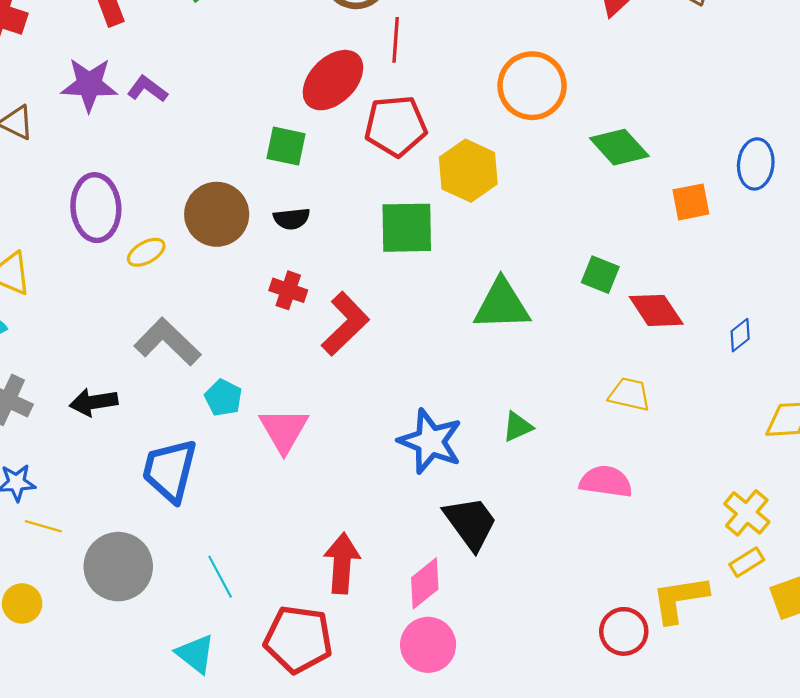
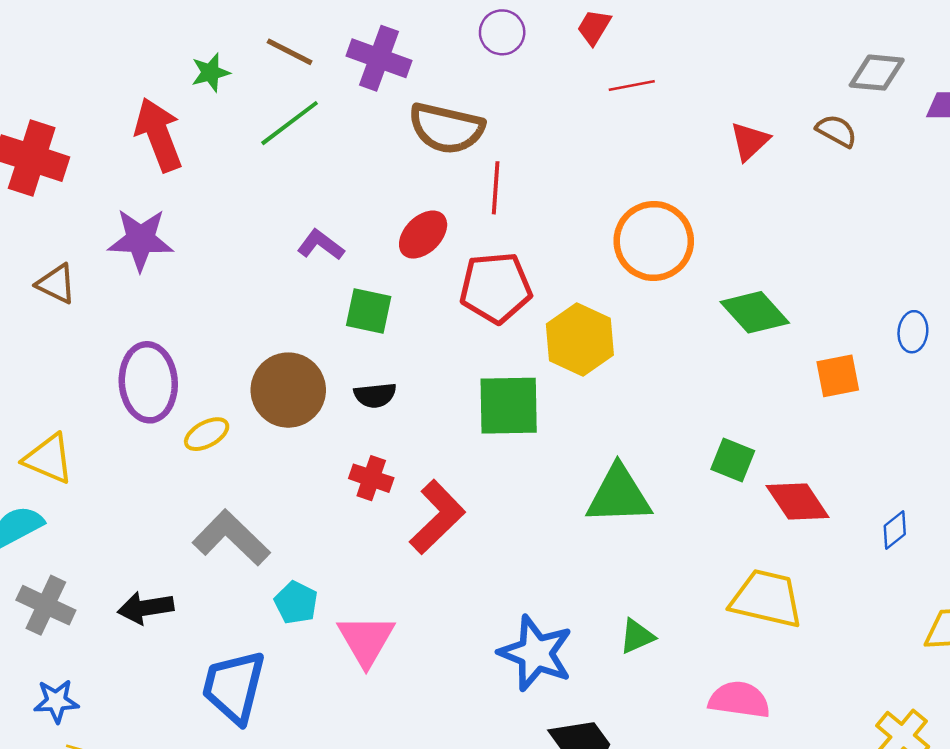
red ellipse: (333, 80) -> (423, 235), size x0.7
purple L-shape: (147, 89) -> (321, 245), moved
blue ellipse: (756, 164) -> (913, 332), size x0.7
yellow trapezoid: (629, 394) -> (766, 599), size x1.5

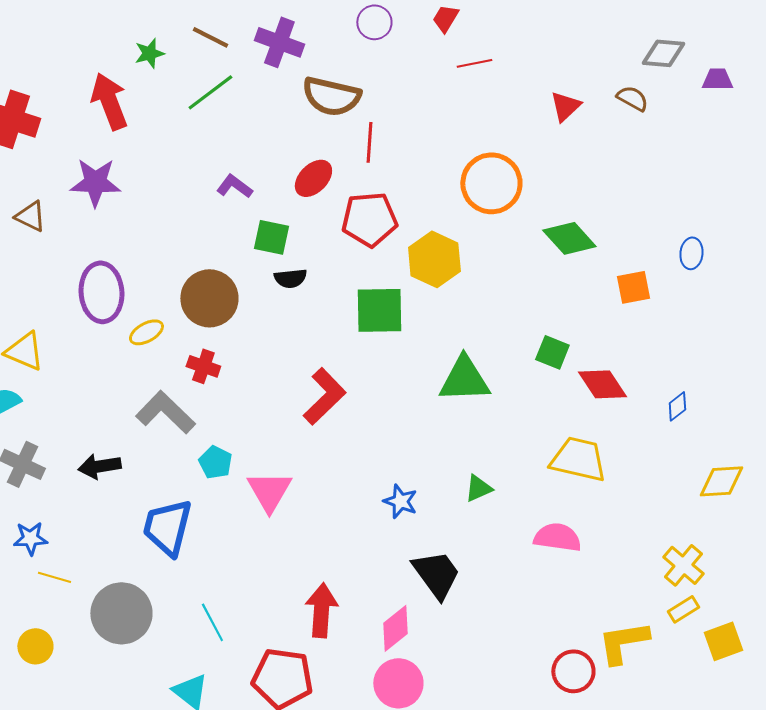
black semicircle: (375, 395) -> (290, 278), moved
red cross: (371, 478) -> (203, 366), moved
blue star: (536, 653) -> (400, 501), size x0.6

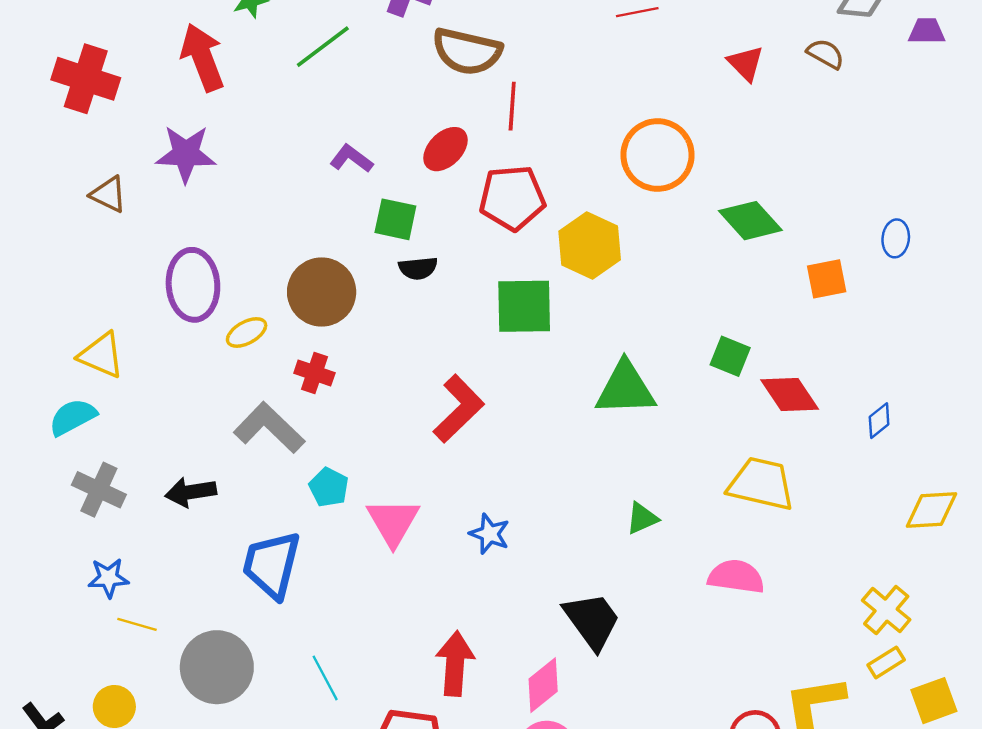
red triangle: (565, 106) -> (746, 63), turned -32
blue star: (400, 501) -> (490, 534), moved

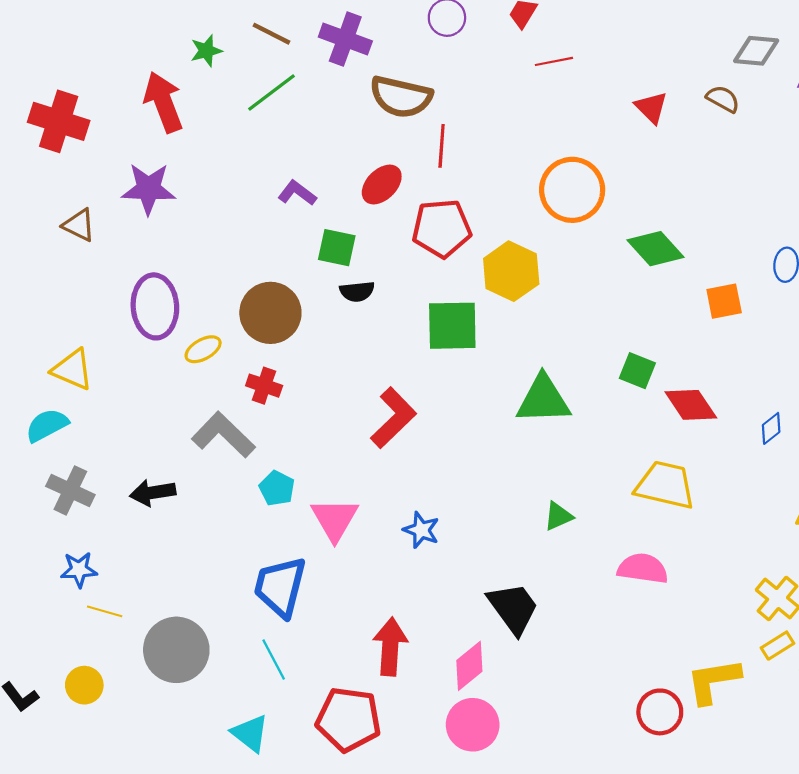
blue trapezoid: (272, 565) -> (280, 587), moved

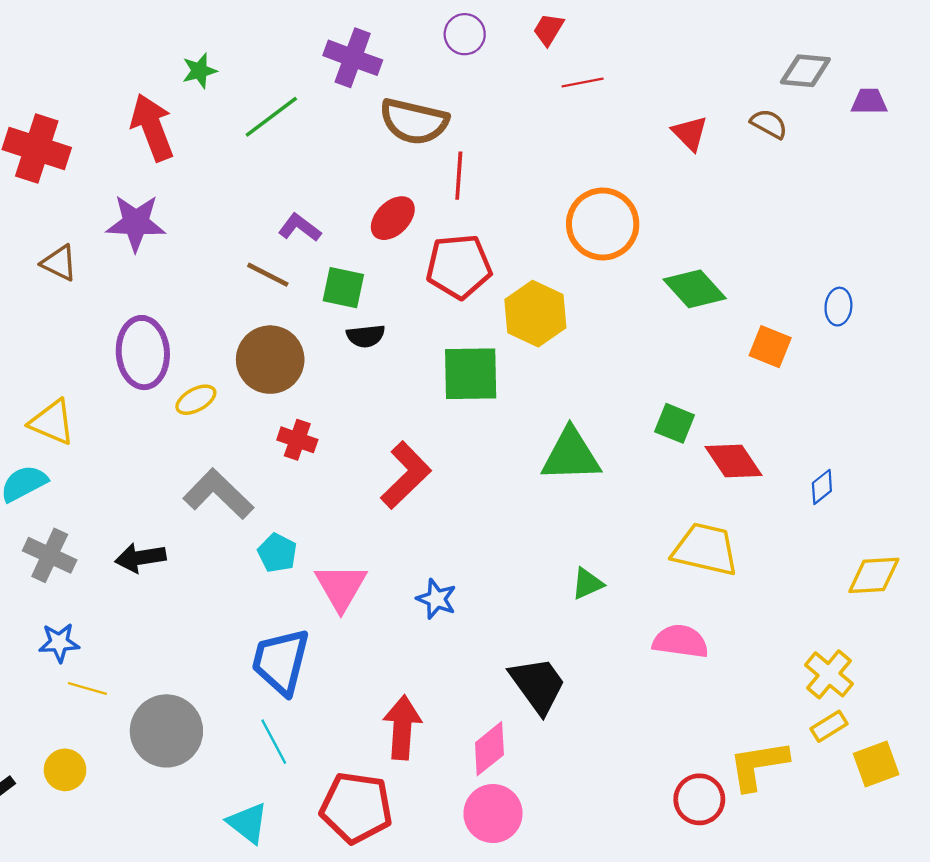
brown line: (271, 34) -> (268, 275), moved
orange square: (724, 301) -> (770, 347), turned 33
red cross: (264, 386) -> (297, 440), moved

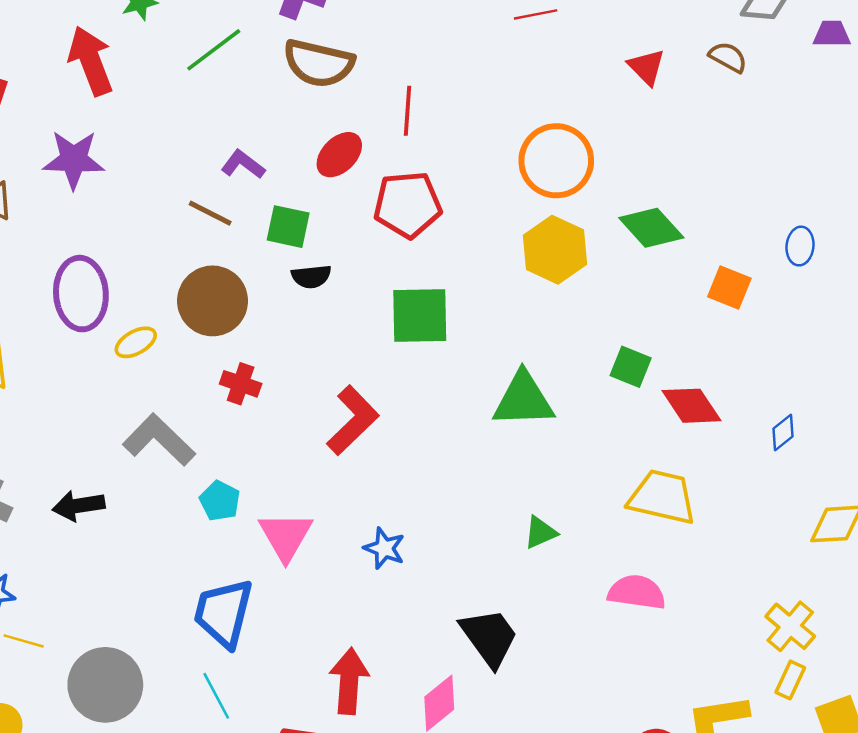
brown semicircle: (414, 121) -> (319, 63), moved
yellow hexagon: (535, 314) -> (555, 250), moved
yellow rectangle: (829, 726) -> (790, 680), turned -33

